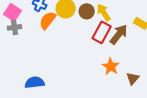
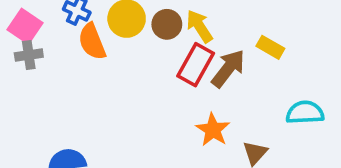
orange semicircle: (48, 20) -> (92, 42), turned -60

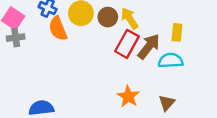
yellow rectangle: (270, 47) -> (177, 32), turned 66
cyan semicircle: (305, 113) -> (171, 61), moved
orange star: (213, 130) -> (128, 96), moved

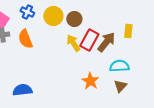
yellow arrow: (130, 18) -> (73, 43), moved
orange semicircle: (58, 29) -> (25, 39), moved
cyan semicircle: (171, 61) -> (119, 66), moved

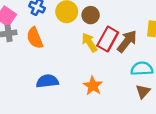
orange star: (90, 81) -> (93, 86), moved
blue semicircle: (22, 90) -> (47, 81), moved

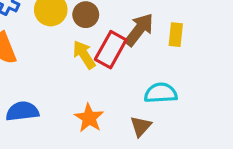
brown arrow: (127, 41) -> (139, 30), moved
brown triangle: (143, 91) -> (141, 126), moved

